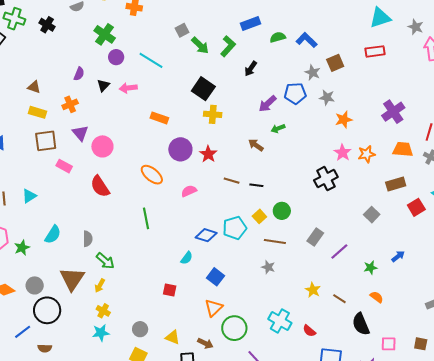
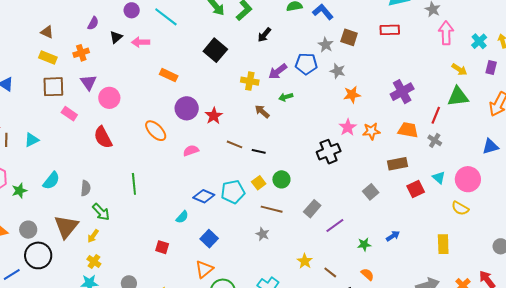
brown square: (335, 63) -> (349, 37), turned 36
yellow cross: (213, 114) -> (250, 81), moved
green line: (146, 218) -> (134, 184), moved

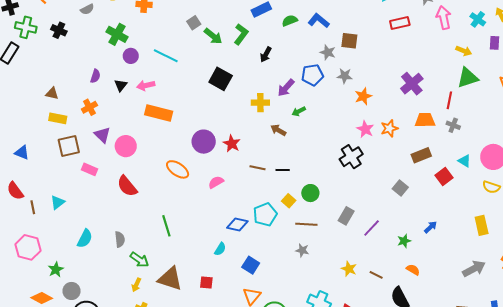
red rectangle: (390, 30) -> (400, 23), moved
orange rectangle: (169, 75) -> (159, 113), moved, size x1.5
green star: (19, 191) -> (56, 270), moved
brown triangle: (66, 227) -> (170, 279), moved, turned -40

